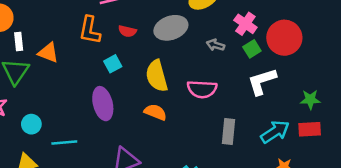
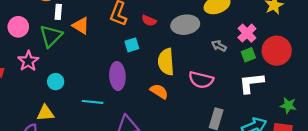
cyan line: (64, 143) -> (93, 102), moved

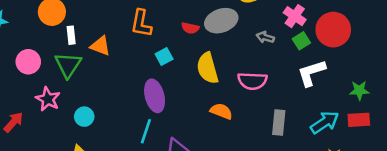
red semicircle: (149, 21) -> (190, 28), moved
orange semicircle: (159, 91) -> (221, 111), moved
cyan line: (93, 102) -> (146, 131), moved, turned -66

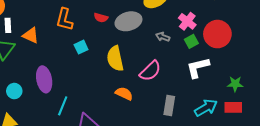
red semicircle: (190, 28) -> (101, 18), moved
pink semicircle: (252, 81) -> (150, 71), turned -50
purple ellipse: (155, 96) -> (44, 79), moved

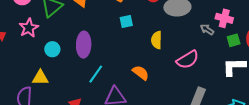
pink cross: (187, 21) -> (224, 18), moved, turned -36
yellow semicircle: (115, 59) -> (157, 40), size x0.7
orange semicircle: (124, 94) -> (141, 73), moved

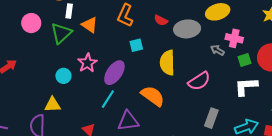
pink star: (29, 28) -> (87, 63), moved
yellow semicircle: (157, 40) -> (167, 63), size x1.4
purple ellipse: (84, 45) -> (114, 73), moved, turned 35
orange semicircle: (141, 73) -> (153, 96), size x1.4

